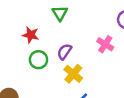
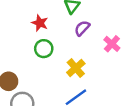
purple semicircle: (64, 52) -> (82, 28), moved

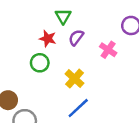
red star: (40, 23) -> (48, 39), moved

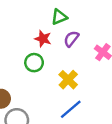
green triangle: (63, 16) -> (59, 17), turned 35

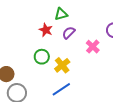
green circle: (34, 63) -> (42, 57), moved

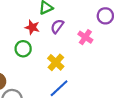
green circle: (42, 57) -> (23, 49), moved

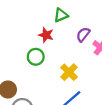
purple semicircle: (57, 26) -> (83, 34), moved

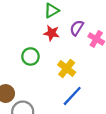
red star: (46, 35) -> (52, 33), moved

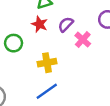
yellow cross: (67, 68) -> (47, 63), turned 30

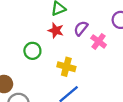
yellow cross: (47, 63) -> (66, 67), turned 30

